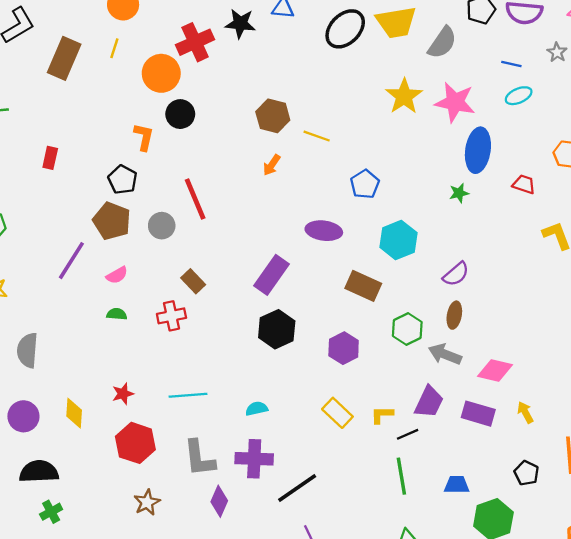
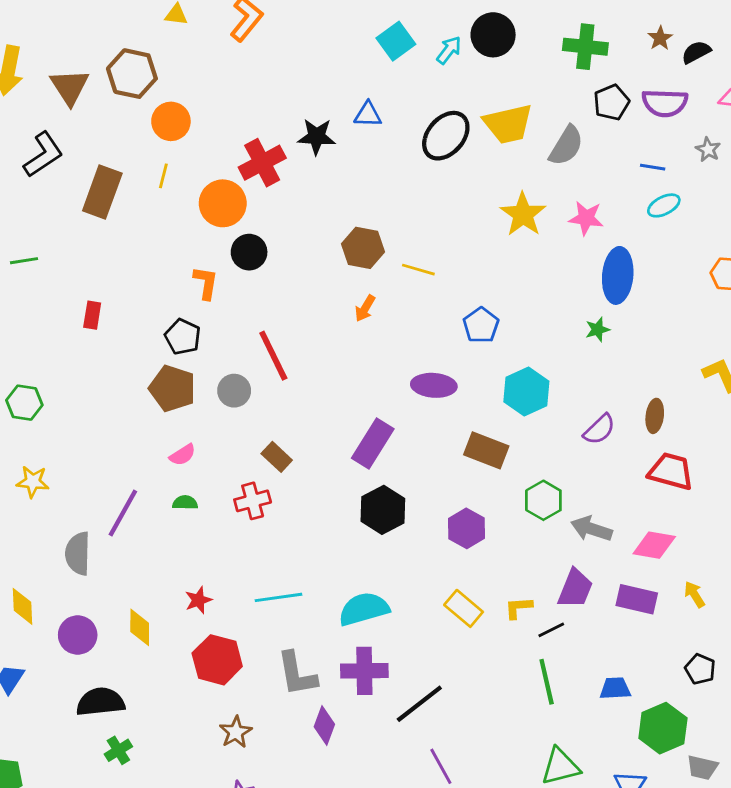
pink star: (455, 102) -> (586, 218), size x0.7
red trapezoid: (524, 184) -> (671, 471), moved, size x1.6
purple line: (71, 261) -> (123, 513), moved
brown ellipse: (454, 315) -> (655, 416), moved
cyan semicircle: (257, 409) -> (364, 609), size x1.8

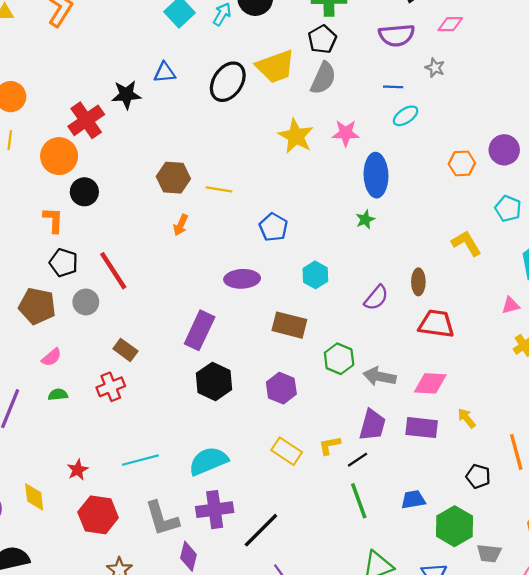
black pentagon: (611, 102) -> (322, 39), moved
black pentagon: (183, 337) -> (64, 263), moved
cyan hexagon: (526, 392) -> (315, 275), size x0.7

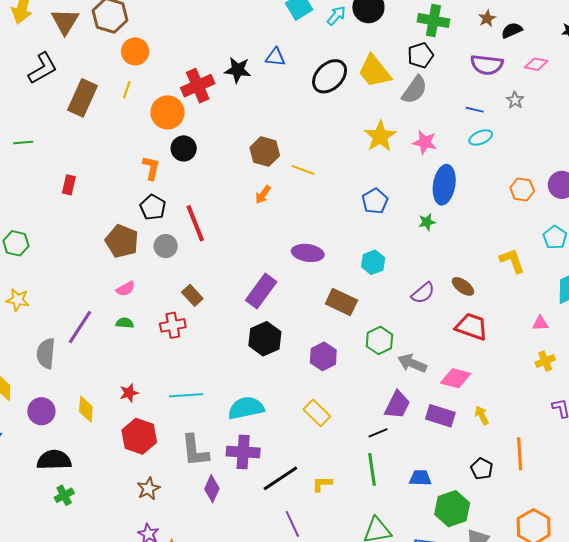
yellow trapezoid: (276, 67) -> (374, 71), turned 60
blue pentagon: (273, 227) -> (375, 201), moved
brown ellipse: (418, 282) -> (463, 286), turned -65
yellow L-shape: (330, 445) -> (322, 484), moved

